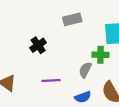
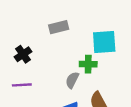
purple line: (51, 81) -> (22, 85), moved

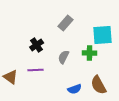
gray rectangle: (59, 27) -> (66, 23), turned -35
gray semicircle: (72, 80) -> (64, 57), moved

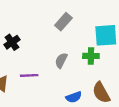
black cross: (37, 45) -> (12, 42), moved

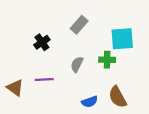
black cross: (12, 42) -> (42, 42), moved

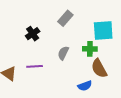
brown semicircle: (118, 97) -> (99, 68), moved
blue semicircle: (90, 102) -> (85, 86), moved

